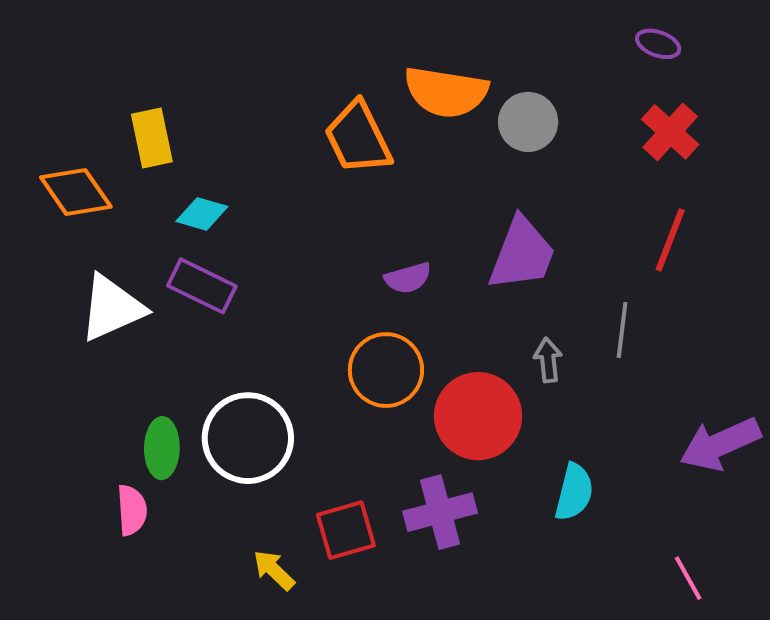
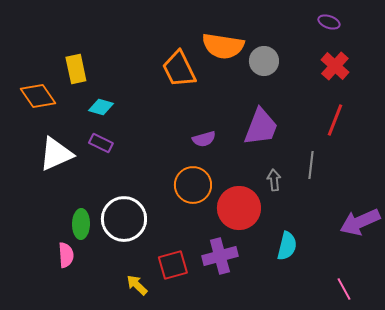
purple rectangle: (202, 286) -> (101, 143), size x0.7

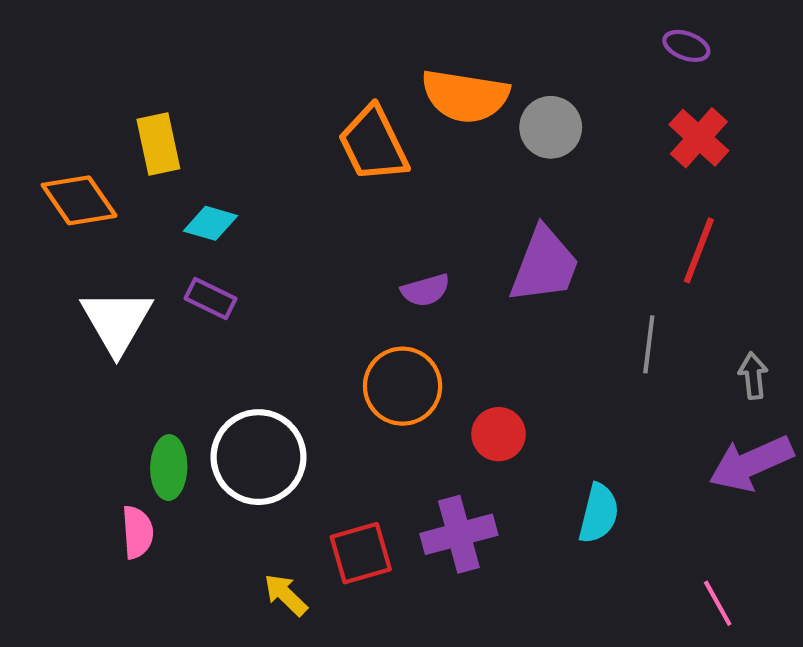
white triangle: (56, 154) -> (117, 321), turned -36
gray arrow: (274, 180) -> (753, 376), moved
red circle: (239, 208) -> (499, 434), size x0.6

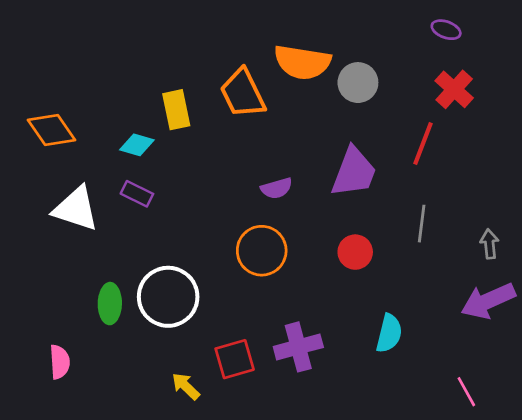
yellow rectangle: (158, 144) -> (176, 110), moved
red line: (699, 250) -> (423, 144), moved
white triangle: (117, 321) -> (76, 209), turned -42
red circle: (499, 434) -> (355, 252), moved
pink semicircle: (137, 532) -> (60, 362), moved

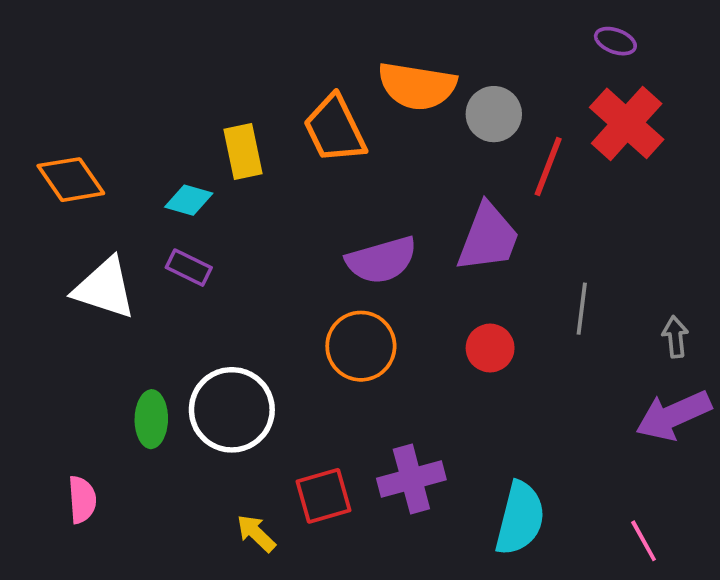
red cross: (454, 89) -> (627, 123), size x1.4
red line: (423, 144) -> (548, 166), moved
purple semicircle: (277, 188) -> (382, 260), size x1.6
cyan semicircle: (389, 333) -> (520, 518), moved, size x1.4

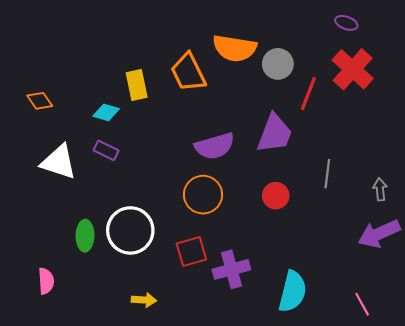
orange diamond: (71, 180) -> (40, 101), size x0.7
red square: (323, 496) -> (191, 252), moved
yellow arrow: (256, 533) -> (144, 300), turned 140

